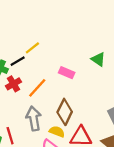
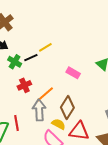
red cross: (13, 84) -> (24, 85), moved
orange line: (37, 88) -> (45, 94), moved

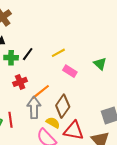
yellow line: (45, 47) -> (58, 53), moved
black line: (31, 58) -> (28, 54), turned -32
green cross: (15, 62) -> (11, 58), turned -32

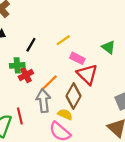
green cross: (11, 58) -> (17, 65), moved
red triangle: (74, 131) -> (87, 74), moved, turned 40

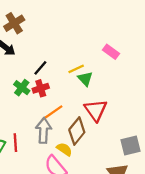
green triangle: (108, 47) -> (85, 79), moved
pink rectangle: (77, 58) -> (111, 52), moved
green cross: (17, 65) -> (22, 88), turned 32
red cross: (26, 75) -> (41, 88), moved

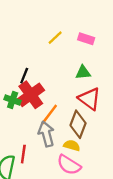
yellow line: (76, 69) -> (55, 38), moved
green triangle: (85, 79) -> (83, 72), moved, turned -35
red cross: (41, 88) -> (31, 95), size x1.6
red line: (15, 143) -> (23, 154), turned 30

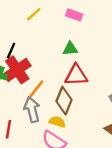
yellow line: (55, 38) -> (34, 14), moved
red triangle: (90, 99) -> (76, 75), turned -40

